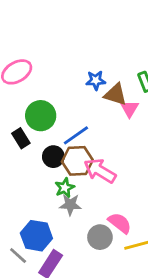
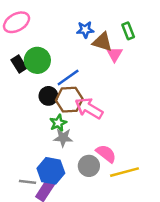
black rectangle: (21, 138) -> (19, 64), moved
blue hexagon: (36, 236) -> (51, 171), moved
gray line: (18, 255) -> (28, 182), moved, turned -35

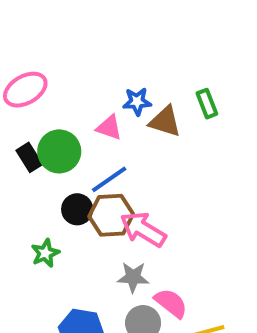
pink triangle: (115, 54) -> (109, 127), moved, turned -42
green star: (58, 123) -> (45, 253), moved
gray star: (63, 138) -> (133, 277), moved

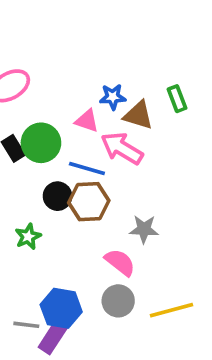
blue line: (109, 179) -> (87, 169), turned 51
pink arrow: (143, 229) -> (122, 148), moved
gray star: (133, 277) -> (144, 229), moved
pink semicircle: (171, 303) -> (120, 262), moved

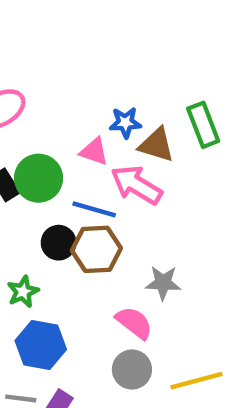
green rectangle: (177, 99) -> (203, 125), size x1.4
blue hexagon: (61, 308) -> (41, 345), moved

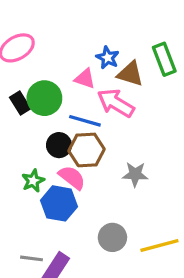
blue star: (125, 123) -> (108, 58), turned 30
pink semicircle: (134, 323) -> (72, 177), moved
blue hexagon: (41, 345) -> (59, 203), moved

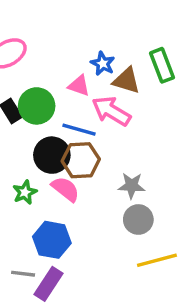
black circle: (59, 145) -> (52, 155), size x1.4
blue hexagon: (59, 203) -> (52, 240), moved
gray circle: (112, 237) -> (138, 219), moved

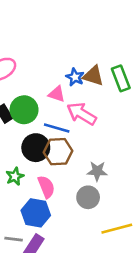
brown triangle: (126, 81) -> (93, 76), moved
pink semicircle: (65, 189) -> (46, 187), moved, turned 30
gray circle: (138, 219) -> (88, 197), moved

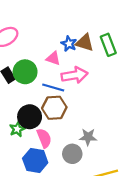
pink arrow: (82, 114) -> (75, 75), turned 140
black circle: (36, 148) -> (30, 117), moved
gray star: (97, 171) -> (88, 137), moved
gray circle: (88, 197) -> (72, 154), moved

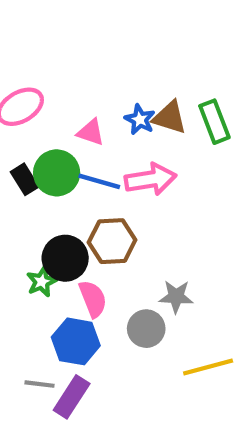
pink triangle: (53, 58) -> (91, 132), moved
blue line: (53, 88) -> (99, 181), moved

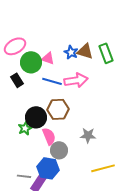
green circle: (57, 173) -> (31, 62), moved
gray circle: (146, 329) -> (59, 150), moved
blue hexagon: (76, 341) -> (48, 168), moved

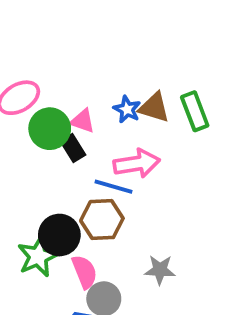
black rectangle: (17, 80) -> (73, 148), moved
blue line: (52, 81) -> (113, 187), moved
green star: (25, 128) -> (38, 256), size x1.5

